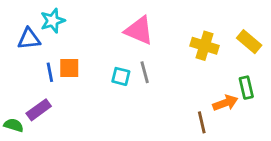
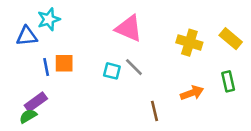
gray line: (145, 72) -> (134, 67), turned -30
orange arrow: (225, 103) -> (192, 93), moved
brown line: (202, 122) -> (155, 111), moved
green semicircle: (14, 125) -> (28, 116), moved, turned -48

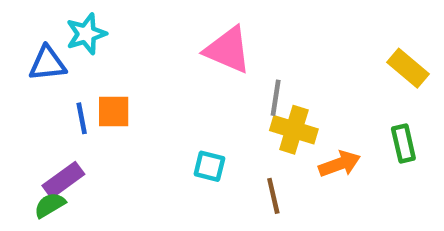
yellow cross: (189, 43) -> (294, 130), moved
gray line: (134, 67) -> (276, 98), moved, turned 54
cyan square: (112, 71) -> (209, 166), moved

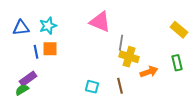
cyan star: (86, 34) -> (48, 26), moved
cyan square: (209, 166) -> (92, 87), moved

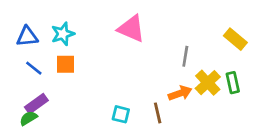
gray line: (121, 43) -> (185, 56), moved
blue line: (36, 52) -> (34, 68), moved, turned -40
yellow cross: (129, 57) -> (208, 83), moved, turned 30
orange arrow: (149, 72) -> (180, 93), moved

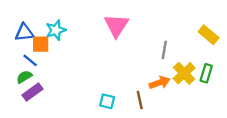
pink triangle: (131, 29) -> (116, 25), turned 40
orange square: (65, 64) -> (41, 44), moved
green rectangle: (233, 83) -> (206, 73), turned 30
green semicircle: (29, 118) -> (24, 77), moved

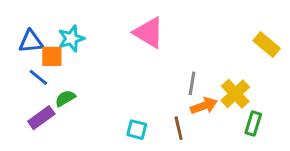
pink triangle: (116, 25) -> (149, 33), turned -32
gray line: (164, 50) -> (192, 83), moved
green rectangle: (206, 73) -> (253, 124), moved
green semicircle: (24, 77) -> (65, 98), moved

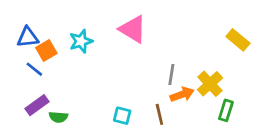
cyan star: (71, 39) -> (81, 41), moved
orange square: (52, 56) -> (46, 51), turned -30
green semicircle: (65, 98) -> (58, 117), moved, turned -144

